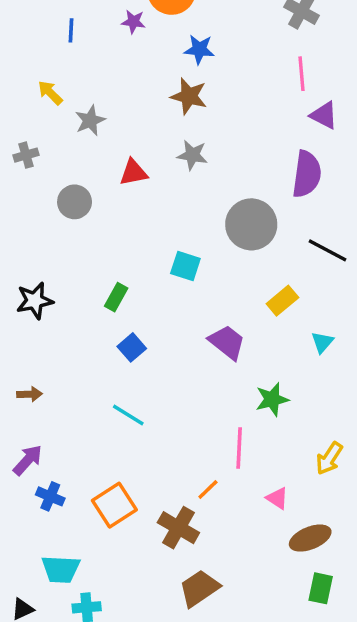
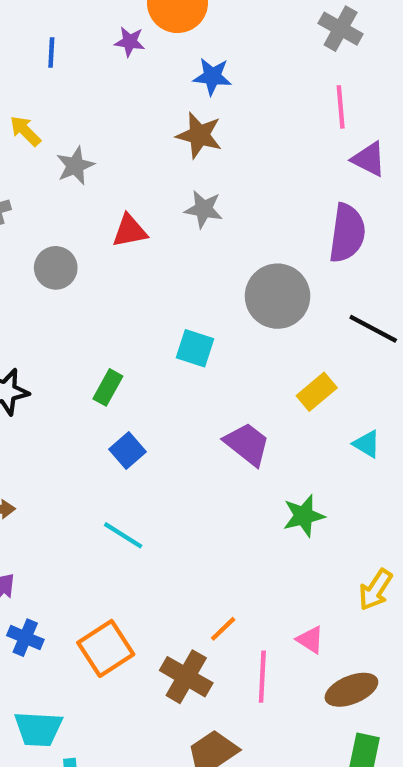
cyan triangle: (322, 342) -> (367, 444), turned -40
pink line: (239, 448) -> (262, 677), moved

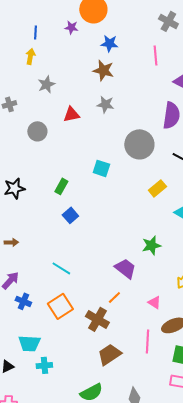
pink line: (341, 107) -> (155, 55), moved
yellow arrow: (25, 131) -> (30, 56), moved, turned 56
purple trapezoid: (247, 444) -> (125, 268), moved
cyan line: (123, 535) -> (61, 268), moved
pink line: (262, 677) -> (147, 341), moved

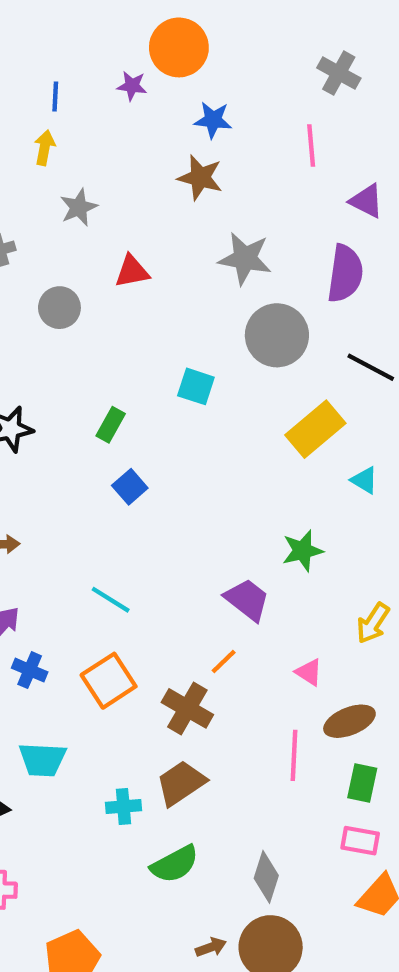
gray star: (105, 104) -> (245, 259), moved, size x1.4
yellow rectangle: (157, 188) -> (315, 429), size x1.5
brown trapezoid: (109, 354) -> (181, 783), moved
cyan cross: (44, 365) -> (123, 807), moved

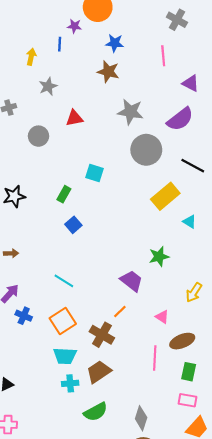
blue line: (55, 96) -> (60, 44), moved
purple semicircle: (345, 273) -> (180, 119), turned 44
cyan square: (196, 386) -> (95, 173), moved
cyan trapezoid: (42, 760) -> (65, 356), moved

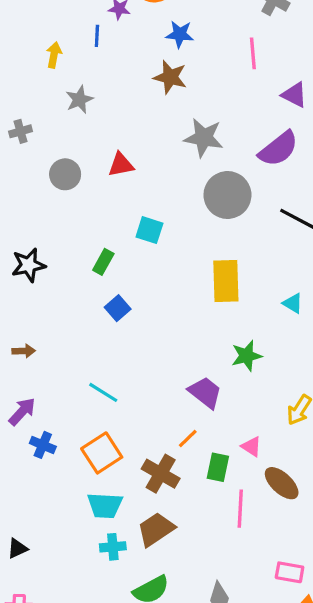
red triangle: (74, 118) -> (121, 165), moved
yellow rectangle: (165, 196) -> (226, 281), moved, turned -52
brown ellipse: (182, 341) -> (282, 483), turned 65
green rectangle: (189, 372) -> (218, 467), moved

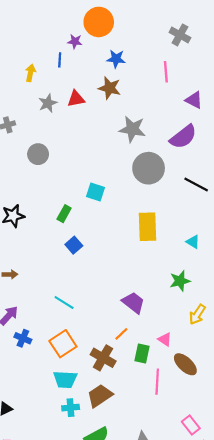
red triangle: (121, 165) -> (76, 99), moved
green star: (247, 356) -> (180, 281), moved
pink rectangle: (290, 572) -> (191, 425), turned 42

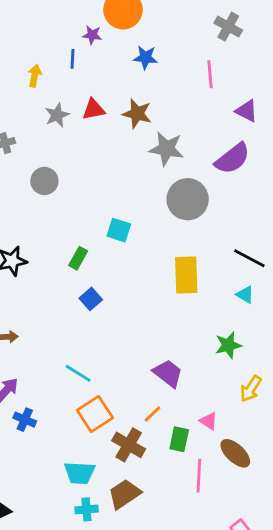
brown star: (110, 88) -> (137, 114), moved
black line: (196, 184) -> (249, 258), moved
orange square: (63, 344) -> (95, 414), moved

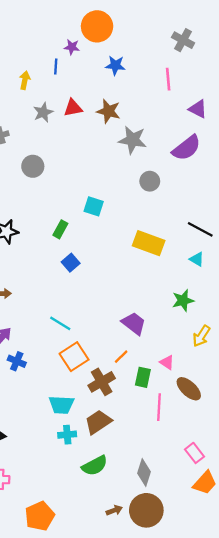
gray circle: (188, 199) -> (150, 181), size x0.6
yellow rectangle: (186, 275) -> (149, 243), turned -68
brown cross: (129, 445) -> (102, 382), turned 30

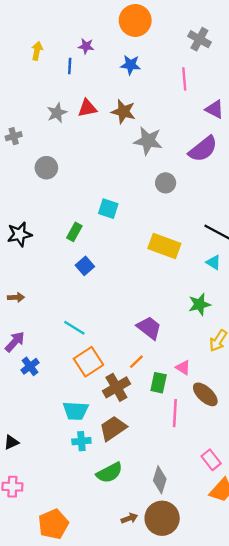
orange circle: (97, 26) -> (135, 20), moved
yellow arrow: (25, 80) -> (37, 51), moved
blue cross: (17, 361) -> (30, 366), turned 30

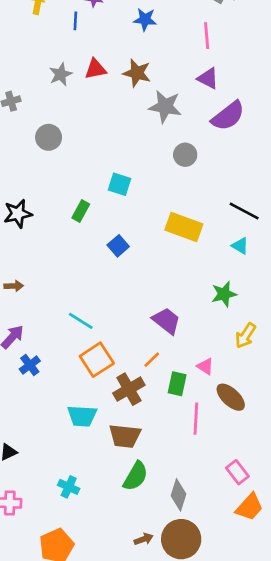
purple triangle: (215, 109) -> (208, 78), moved
blue square: (85, 266) -> (118, 246), moved
brown trapezoid: (113, 428) -> (125, 436), turned -140
cyan cross: (81, 441) -> (69, 487), moved, turned 30
green semicircle: (109, 473) -> (136, 476), moved, turned -32

